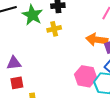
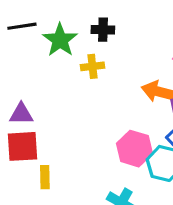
red square: (17, 83) -> (22, 146), size x1.5

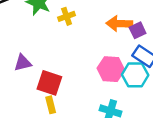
red square: (22, 146) -> (49, 83), moved, turned 35

